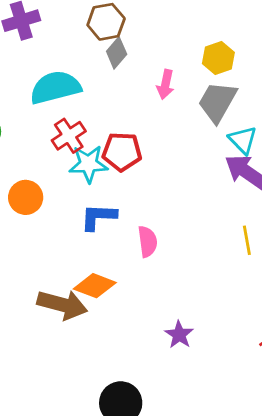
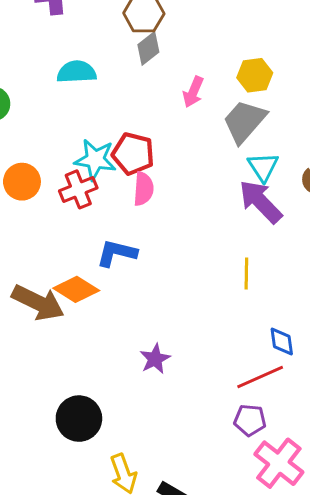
cyan semicircle: (55, 87) -> (77, 72), size x0.7
red cross: (69, 136) -> (78, 189), moved
blue L-shape: (98, 217) -> (117, 253), moved
pink semicircle: (147, 242) -> (143, 189), moved

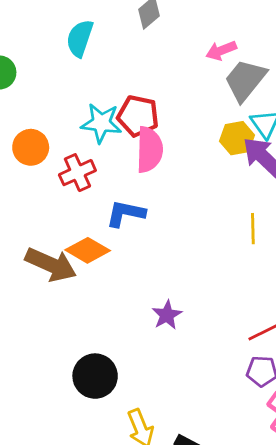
cyan semicircle: (77, 72) -> (80, 38), turned -66
yellow hexagon: (255, 75) -> (237, 138), moved
pink arrow: (193, 92) -> (221, 51), moved, turned 48
red cross: (78, 189) -> (77, 173), moved
pink semicircle: (143, 189) -> (149, 150), size x1.4

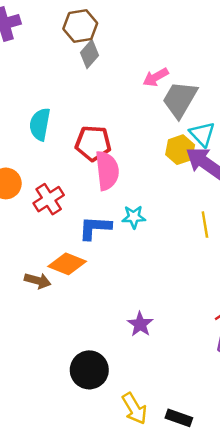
cyan semicircle: (80, 38) -> (40, 124), moved
cyan star: (101, 123) -> (134, 217), moved, size x0.7
brown arrow: (51, 265) -> (38, 281), size x0.6
purple star: (167, 315) -> (140, 324), moved

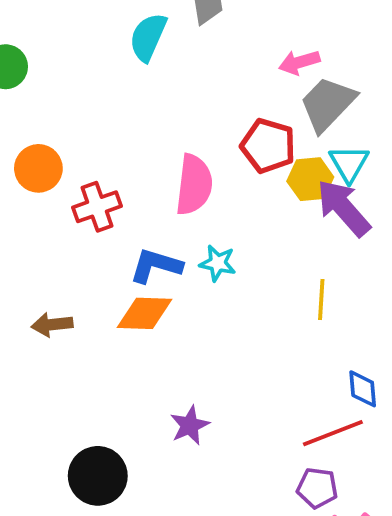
cyan semicircle: (40, 124) -> (148, 37), moved
red pentagon: (93, 143) -> (268, 146), moved
orange diamond: (67, 264) -> (144, 313), moved, turned -33
brown arrow: (38, 281) -> (52, 325), turned 145

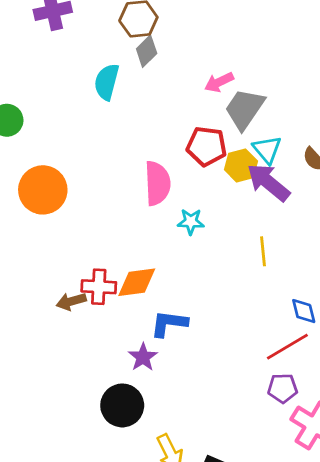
orange circle: (38, 168) -> (43, 190), size x1.4
red cross: (97, 207) -> (99, 287), moved, turned 32
cyan star: (218, 263) -> (191, 222), moved
blue L-shape: (156, 266) -> (169, 323), moved
purple star: (190, 425) -> (143, 357), moved

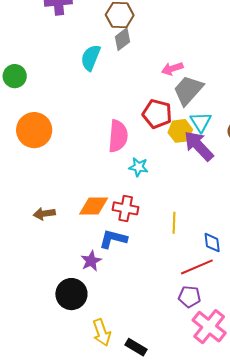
yellow line: (263, 251) -> (174, 223), moved
red cross: (99, 287) -> (126, 208), moved

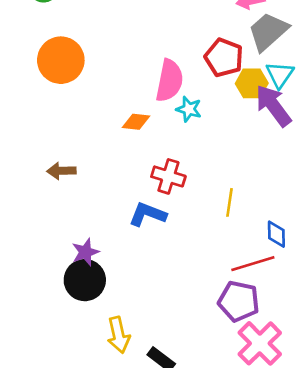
cyan star: (139, 167) -> (189, 109), moved
orange diamond: (94, 206) -> (136, 122), moved, size x0.7
purple star: (91, 261) -> (85, 252), moved
purple pentagon: (189, 297) -> (239, 301), size x1.4

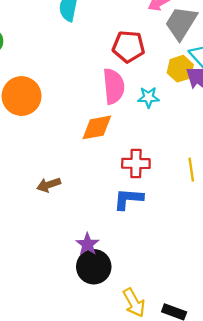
red pentagon: (224, 58) -> (129, 47), moved
cyan star: (189, 109) -> (148, 97), moved
orange diamond: (136, 122) -> (97, 127), size x1.4

